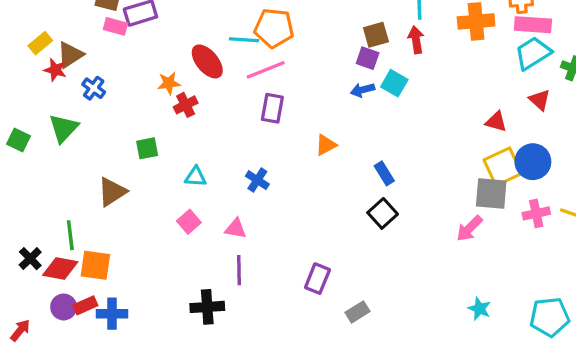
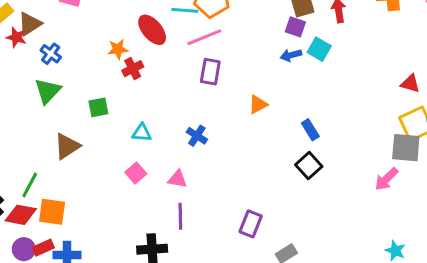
green triangle: (64, 128) -> (48, 91), moved
green line: (70, 235) -> (30, 185), turned 35

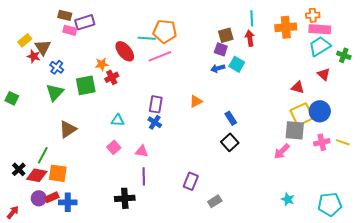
brown triangle: (30, 24) -> (43, 47), turned -30
purple rectangle: (210, 72) -> (156, 104), moved
green square: (98, 107) -> (86, 85), moved, size x1.5

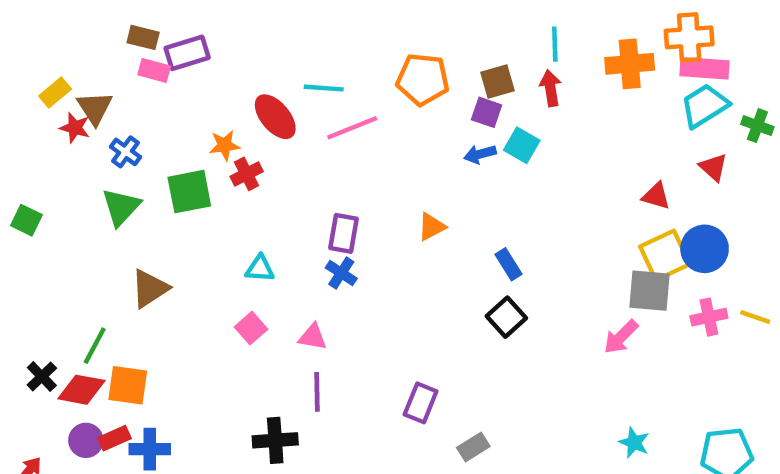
orange cross: (313, 15) -> (689, 37), size x1.5
orange pentagon: (165, 31) -> (423, 79), moved

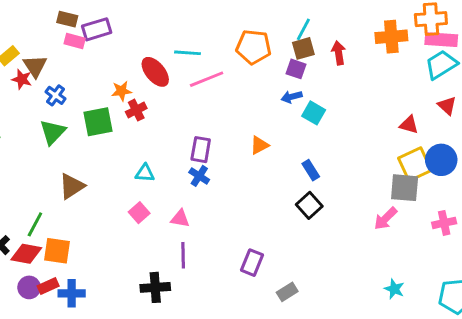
cyan line: (555, 44) -> (303, 29), moved, turned 30
cyan square: (522, 145) -> (314, 113), moved
pink cross: (709, 317) -> (444, 223), moved

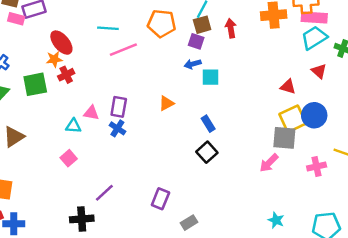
red ellipse: (155, 72) -> (61, 43), moved
cyan square: (314, 113) -> (210, 77), turned -30
pink triangle: (180, 219) -> (91, 113), moved
purple line: (183, 255) -> (104, 193), turned 48

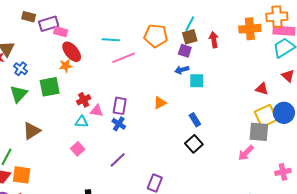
pink rectangle: (16, 19) -> (61, 32), moved
red cross: (66, 75) -> (84, 100), moved
pink cross: (317, 167) -> (283, 172), moved
purple line: (104, 193) -> (118, 160), moved

